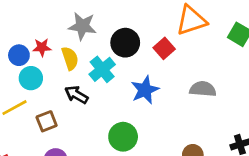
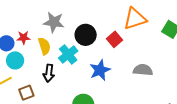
black arrow: (76, 95) -> (49, 73), turned -114

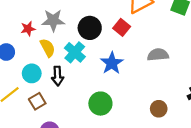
red star: (24, 38) -> (28, 29), moved
cyan circle: (15, 60) -> (32, 73), moved

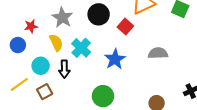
gray star: (53, 20) -> (62, 18), turned 30
black circle: (90, 28) -> (99, 14), moved
red star: (28, 29) -> (31, 26), moved

